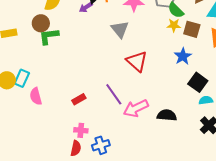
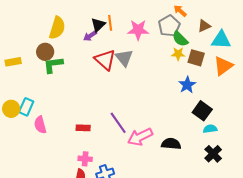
red triangle: (137, 61) -> (105, 60), moved
red rectangle: (79, 99) -> (83, 128), turned 32

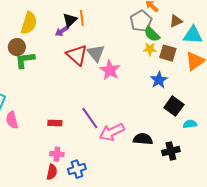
pink star: (138, 30) -> (110, 70), moved, turned 30
cyan semicircle: (210, 129) -> (190, 124), moved
black cross: (213, 154) -> (171, 151), moved, turned 30

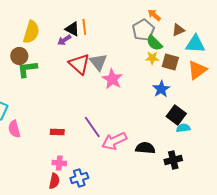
black triangle: (70, 20) -> (72, 29), turned -49
cyan semicircle: (190, 124) -> (183, 128), moved

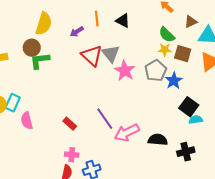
black triangle: (72, 29) -> (123, 21), moved
gray pentagon: (143, 30) -> (156, 71), moved
red rectangle: (57, 132) -> (70, 124), turned 40

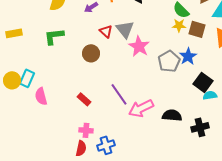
brown circle: (32, 48) -> (91, 53), moved
red triangle: (92, 56) -> (106, 31), size x0.6
gray pentagon: (156, 71) -> (169, 61), moved

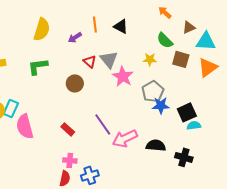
yellow star: (179, 25) -> (150, 59), moved
blue star: (188, 56) -> (161, 105), moved, turned 30
black square: (203, 82) -> (187, 112), turned 30
pink semicircle: (41, 96) -> (25, 126), size x1.4
black cross: (200, 127) -> (184, 157), turned 30

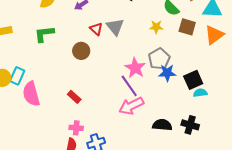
pink star: (123, 76) -> (135, 68), moved
purple line: (103, 124) -> (129, 86), moved
black semicircle: (156, 145) -> (162, 125), moved

